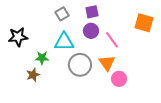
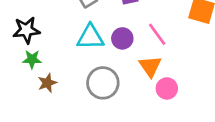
purple circle: (91, 31) -> (122, 38), moved
green star: (42, 58) -> (32, 59), moved
gray circle: (80, 65) -> (103, 83), moved

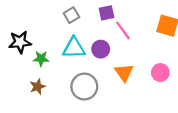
pink line: (157, 34) -> (123, 30), moved
green star: (32, 59) -> (41, 58), moved
pink circle: (167, 88) -> (160, 73), moved

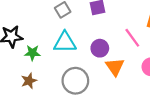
pink line: (123, 30) -> (132, 38), moved
purple circle: (101, 49) -> (100, 48), moved

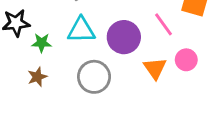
purple circle: (100, 48) -> (124, 37), size x1.5
orange triangle: (115, 67) -> (155, 68), moved

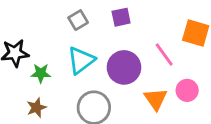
cyan triangle: (81, 30) -> (81, 60), turned -36

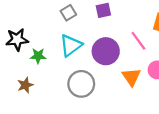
brown star: (36, 108) -> (25, 85), moved

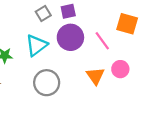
gray square: (68, 13) -> (43, 14), moved
purple circle: (106, 51) -> (70, 37), moved

